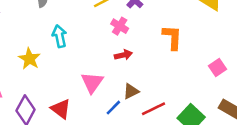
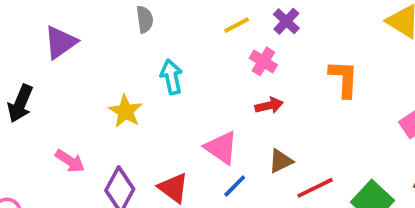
pink triangle: (92, 83) -> (221, 148), turned -30
blue line: (113, 108) -> (235, 186), moved

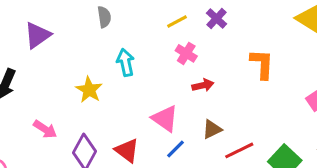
pink cross: (263, 61) -> (186, 53), moved

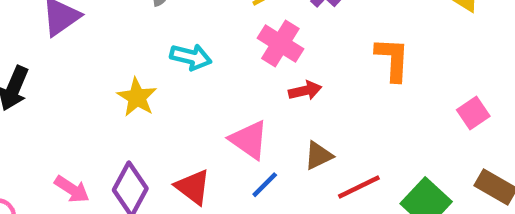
pink cross: (186, 53) -> (280, 43), size x1.4
cyan arrow: (125, 62) -> (191, 57), turned 116
pink arrow: (45, 129) -> (72, 189), moved

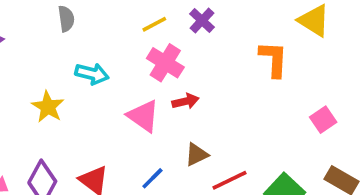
orange L-shape: (393, 59) -> (274, 59), moved
pink triangle: (249, 140) -> (143, 116), moved

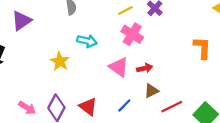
orange L-shape: (274, 59) -> (202, 48), moved
red arrow: (185, 101) -> (145, 68), moved

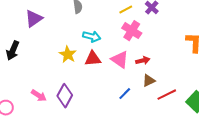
red triangle: (88, 107) -> (93, 59), moved, turned -42

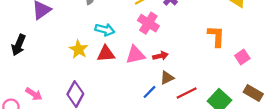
pink triangle: (120, 60) -> (135, 55), turned -48
blue line: (125, 94) -> (150, 92), moved
pink arrow: (39, 96) -> (34, 94), moved

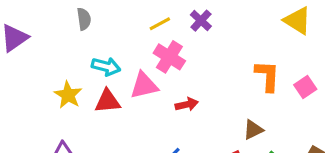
pink triangle: (135, 55) -> (144, 85), moved
pink square: (242, 57) -> (305, 87), moved
brown triangle: (167, 78) -> (253, 130), moved

